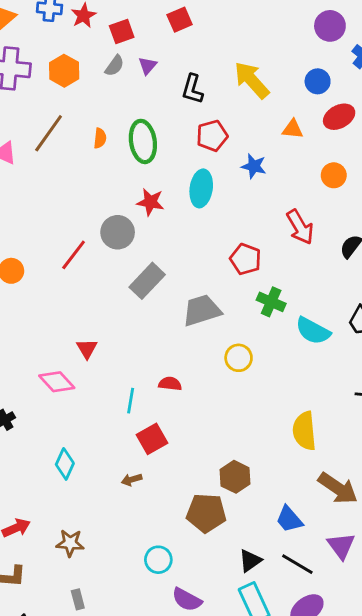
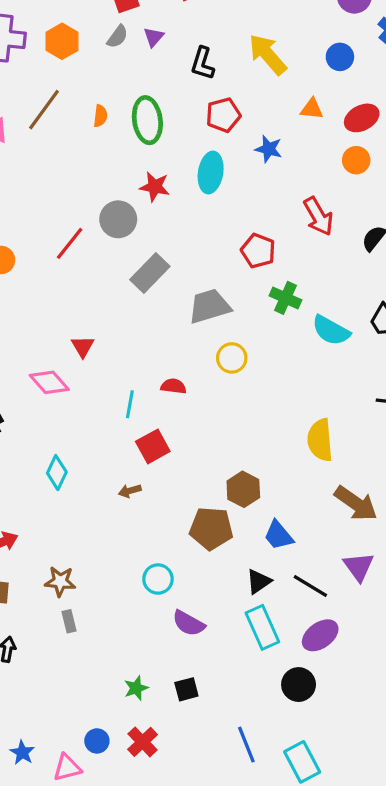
red ellipse: (339, 117) -> (362, 118), moved
yellow circle: (239, 358) -> (232, 358), moved
blue trapezoid: (289, 519) -> (279, 535), moved
brown star: (70, 543) -> (60, 581), moved

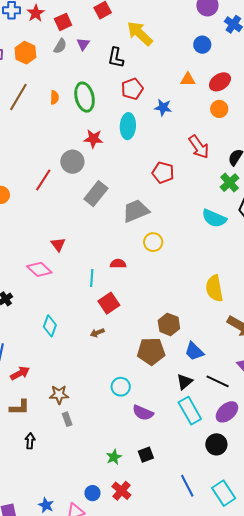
yellow arrow: (268, 54) -> (140, 33), moved
green cross: (285, 298) -> (230, 183), moved, turned 30

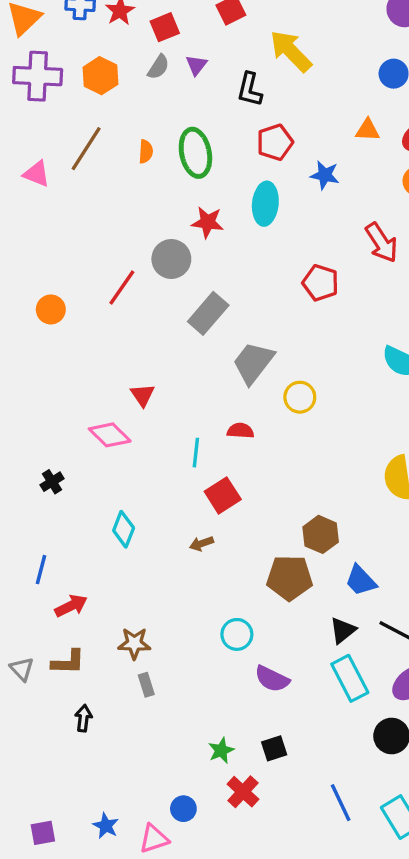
gray trapezoid: (136, 211) -> (253, 363), moved, turned -32
red cross: (121, 491) -> (243, 792), moved

